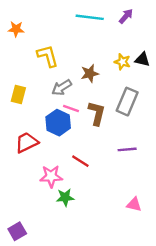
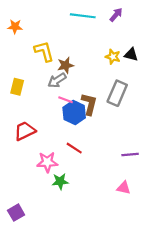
brown star: (90, 73) -> (66, 65), moved
blue hexagon: (58, 123) -> (74, 113), moved
purple line: (127, 149) -> (130, 155), moved

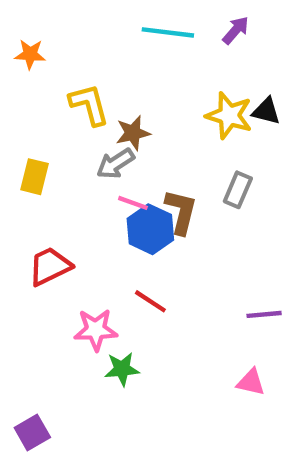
yellow star: (113, 57) -> (229, 115), size x1.5
gray rectangle: (117, 93) -> (238, 190), size x0.7

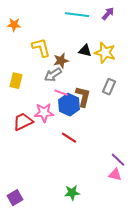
black triangle: (266, 111) -> (85, 51), moved
purple line: (264, 314) -> (118, 160), moved, turned 49
pink star: (96, 330) -> (44, 113), moved
green star: (122, 369) -> (72, 193), moved

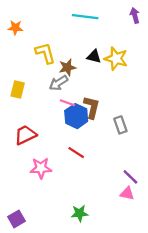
purple arrow: (108, 14) -> (135, 15), moved, turned -56
gray rectangle: (109, 87) -> (120, 125), moved, turned -42
pink star: (44, 113) -> (41, 168), moved

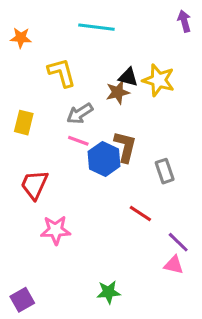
cyan line: (85, 17) -> (96, 27), moved
brown star: (67, 67) -> (118, 92), moved
pink line: (67, 103) -> (78, 141), moved
red trapezoid: (25, 135) -> (34, 185), turned -40
red line: (76, 153) -> (140, 213), moved

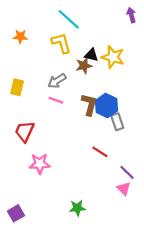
cyan line: (96, 27) -> (69, 19), turned 35
orange star: (21, 38) -> (20, 37), moved
yellow L-shape: (62, 73) -> (61, 43), moved
blue hexagon: (104, 159) -> (106, 106), moved
pink triangle: (174, 265) -> (124, 189), turned 32

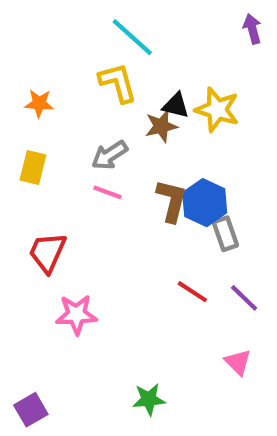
orange star: (20, 37) -> (39, 103), moved
purple line: (127, 172) -> (244, 298), moved

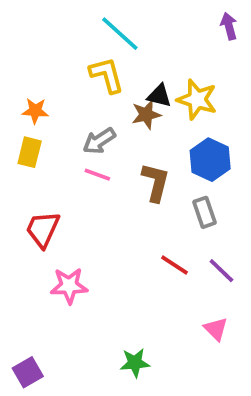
orange star: (39, 103) -> (35, 111), moved
blue hexagon: (205, 203) -> (210, 160), moved

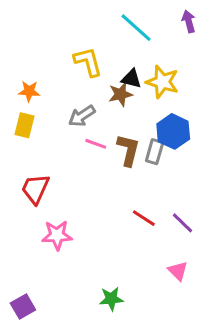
cyan line: (120, 34) -> (136, 28), moved
pink line: (97, 175) -> (96, 144), moved
gray rectangle: (205, 212) -> (155, 152), moved, turned 35

